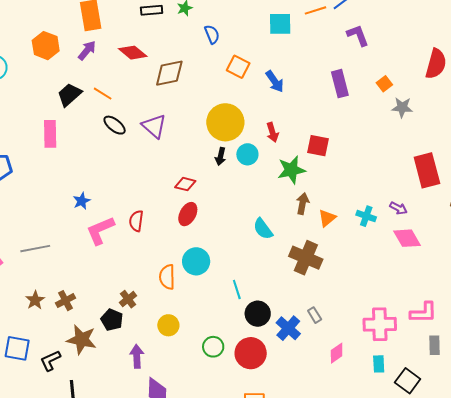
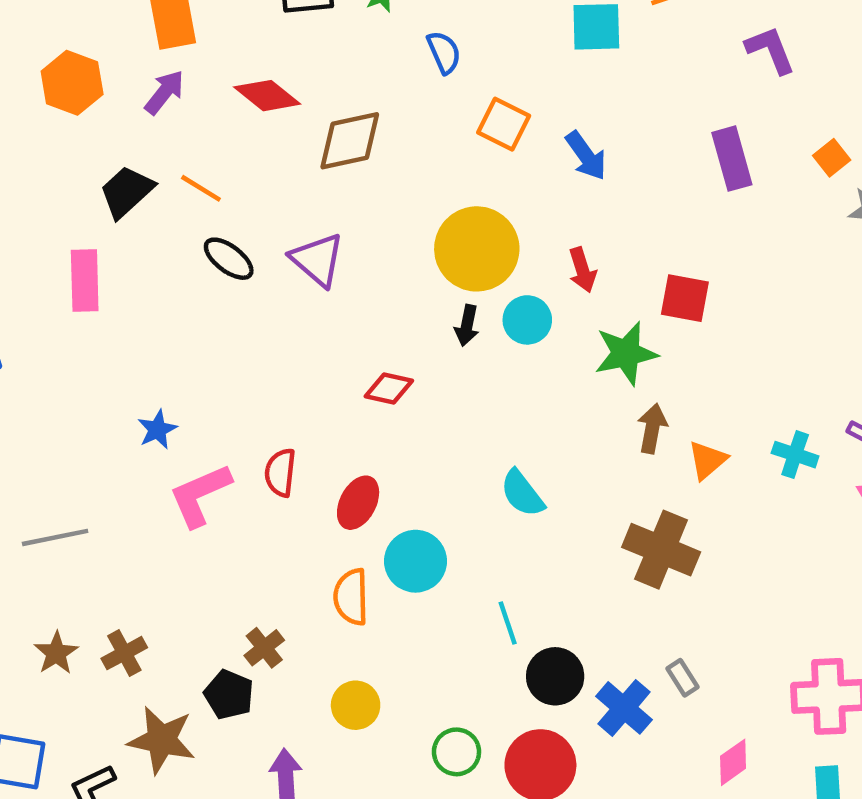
red ellipse: (188, 214) -> (358, 503), moved
cyan semicircle: (263, 229) -> (522, 493), moved

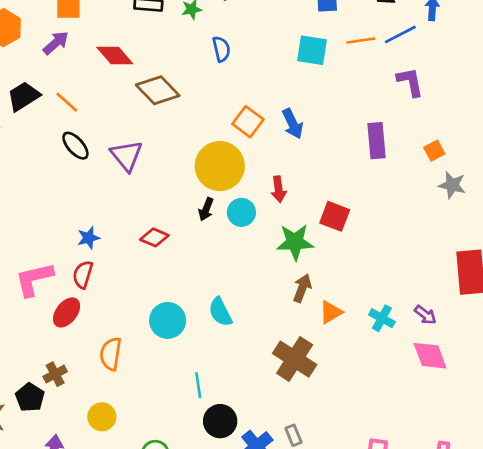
orange square: (504, 124) -> (248, 122), moved
brown diamond: (350, 141) -> (158, 90), turned 48
blue star: (157, 430) -> (89, 238), moved
red ellipse: (358, 503) -> (67, 312), moved
cyan circle: (416, 561) -> (168, 320), moved

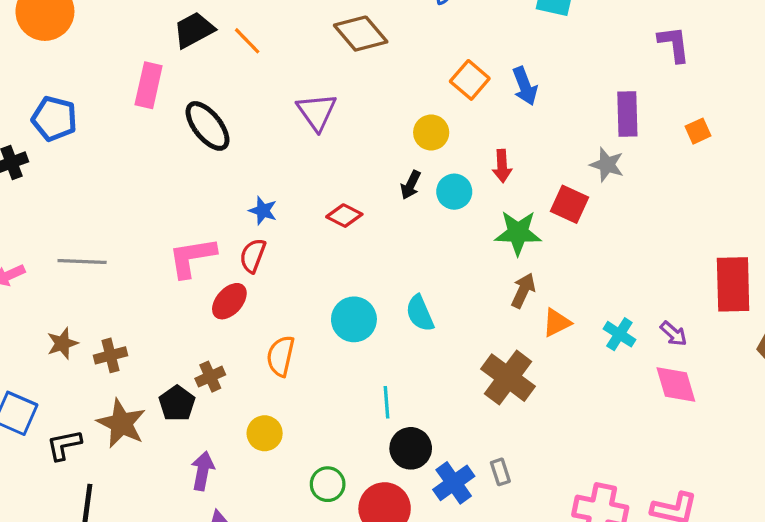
black ellipse: (75, 146) -> (208, 126), moved, size x1.4
yellow circle: (220, 166) -> (431, 133), size x0.6
gray star: (452, 185) -> (607, 165), moved
blue star: (89, 238) -> (263, 211), turned 30

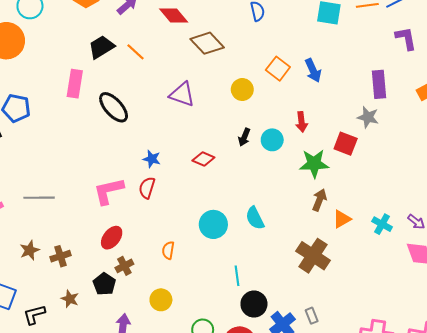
purple triangle: (317, 112) -> (182, 94), turned -32
yellow circle: (431, 133) -> (242, 90), moved
red ellipse: (229, 301) -> (112, 238), moved
orange semicircle: (281, 356) -> (168, 250), size x0.7
brown star: (121, 423) -> (70, 299), size x0.6

